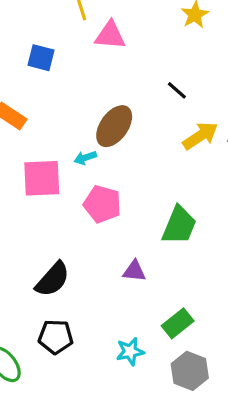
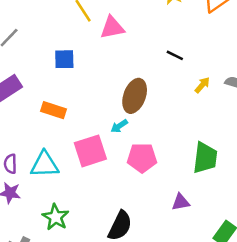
yellow arrow: (200, 136) -> (202, 85), size x0.6

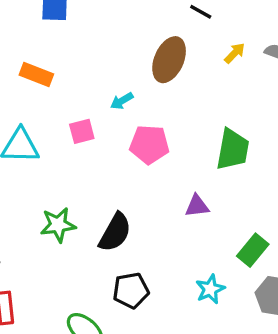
brown ellipse: (135, 96) -> (169, 60), moved
pink square: (90, 151) -> (82, 131), size x0.6
green star: (56, 217) -> (58, 225), moved, turned 30

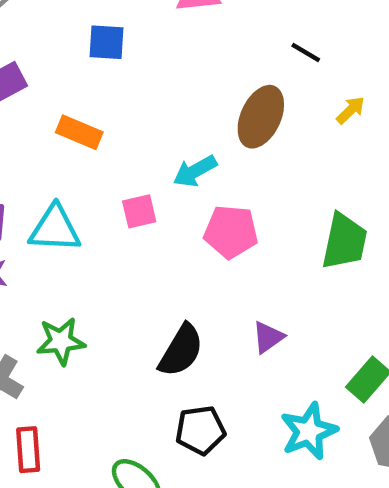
cyan arrow: (122, 101) -> (195, 171), size x1.4
purple triangle: (197, 206) -> (268, 337), moved, turned -30
green star: (58, 225) -> (61, 341), moved
cyan star: (210, 289) -> (309, 431), size x1.4

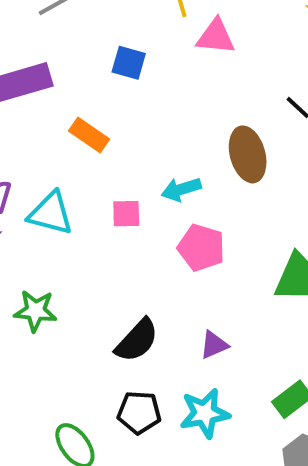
brown ellipse: (261, 117) -> (248, 154), turned -52
cyan star: (309, 431) -> (205, 413), moved

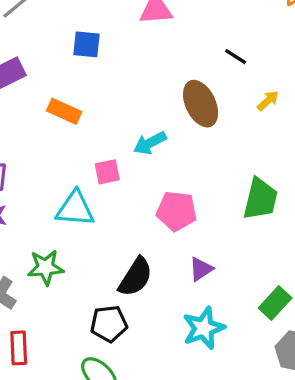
cyan triangle: (51, 213) -> (75, 209), moved
pink pentagon: (201, 248) -> (177, 211), moved
black pentagon: (139, 412) -> (109, 324), moved

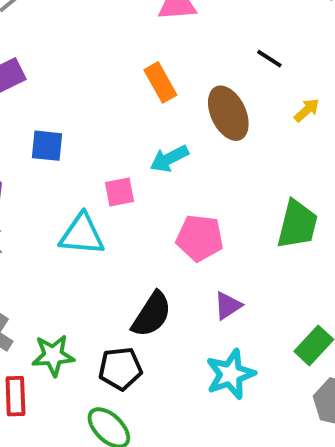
blue square: (87, 44) -> (47, 146), moved
orange rectangle: (64, 111) -> (160, 82), moved, turned 36
green star: (46, 267) -> (53, 355), moved

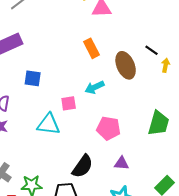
black line: (269, 59) -> (152, 50), moved
yellow arrow: (307, 110) -> (166, 65), turned -40
purple triangle: (228, 306) -> (122, 163), turned 35

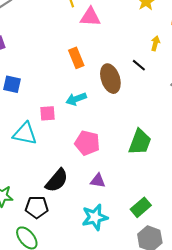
yellow arrow: (166, 65) -> (155, 43), moved

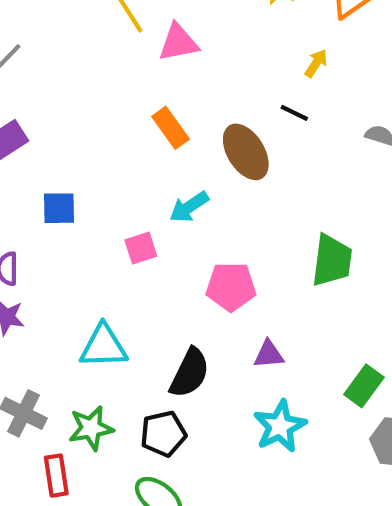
yellow arrow: (155, 43) -> (316, 63), turned 32
cyan triangle: (25, 134) -> (103, 346), moved

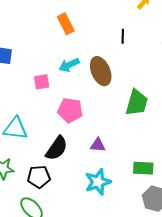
black line: (294, 113) -> (123, 36), moved, turned 56
brown ellipse: (246, 152) -> (101, 71), moved
pink pentagon: (231, 287) -> (70, 110), moved
green rectangle: (364, 386) -> (143, 168), turned 48

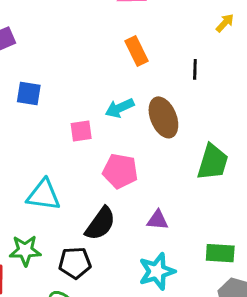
orange rectangle: (66, 24) -> (136, 51), moved

